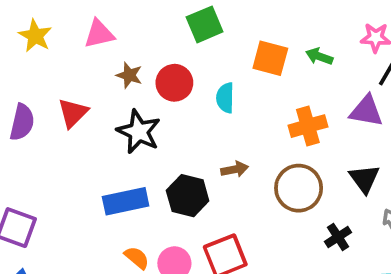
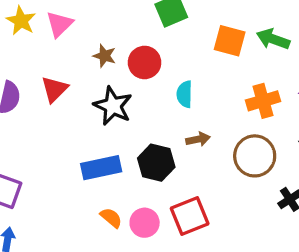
pink triangle: (99, 34) -> (59, 24), moved, turned -32
green arrow: (319, 56) -> (273, 39), size x1.4
cyan semicircle: (225, 98) -> (185, 94), moved

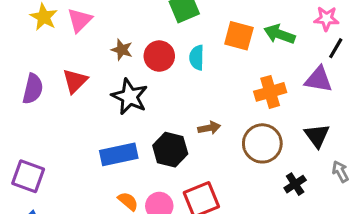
cyan semicircle: (185, 94) -> (197, 58), moved

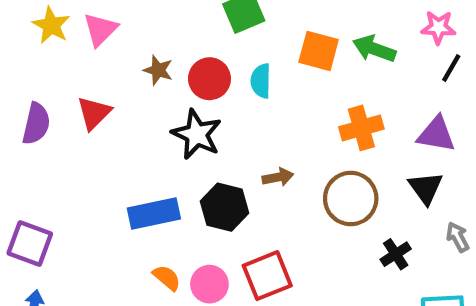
purple triangle: (319, 79) -> (436, 134), moved
black star: (130, 97) -> (197, 134), moved

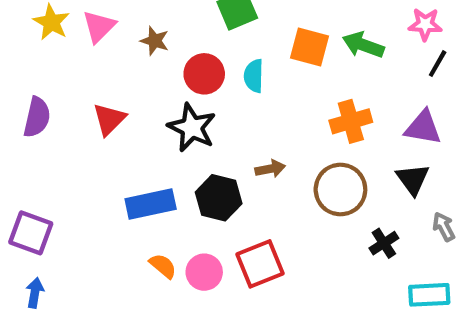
brown star: (158, 70) -> (155, 41), moved
red triangle: (94, 113) -> (109, 119), moved

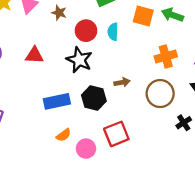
red triangle: (109, 119) -> (34, 55), turned 48
orange semicircle: (163, 266) -> (64, 135), turned 104
pink circle: (204, 272) -> (86, 149), moved

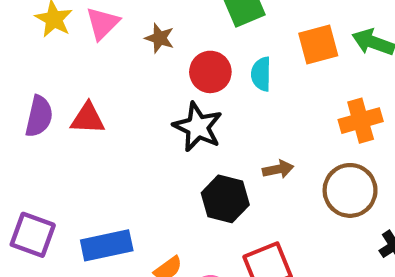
orange square: (143, 16) -> (318, 44), turned -30
red triangle: (34, 55) -> (88, 118), moved
blue rectangle: (57, 101) -> (107, 245), moved

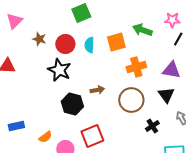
brown star: (160, 38) -> (39, 39), moved
orange square: (318, 44) -> (116, 42), moved
blue rectangle: (107, 245) -> (16, 126), size x0.7

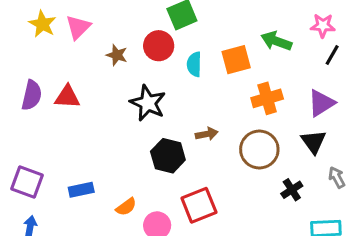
red circle: (65, 44) -> (159, 46), moved
purple triangle: (171, 70) -> (321, 103), turned -42

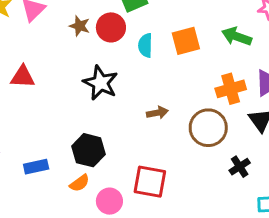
green arrow: (276, 41) -> (237, 36), moved
brown star: (117, 55) -> (80, 26), moved
orange cross: (267, 98) -> (231, 89), moved
black hexagon: (168, 156) -> (88, 150), moved
red square: (199, 205) -> (150, 182), turned 32

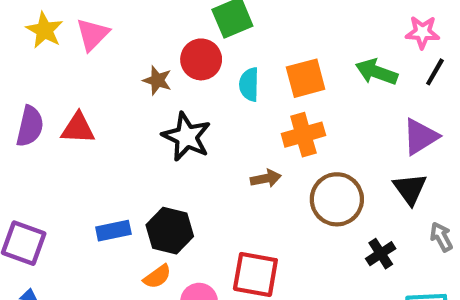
brown star: (80, 26) -> (157, 80), moved
orange cross: (231, 89) -> (303, 135), moved
blue rectangle: (36, 167) -> (113, 231), moved

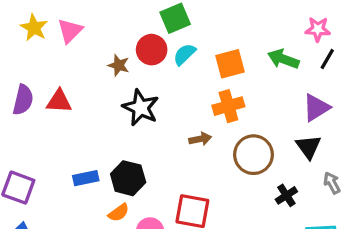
cyan semicircle: (249, 84) -> (185, 54), moved, turned 45

